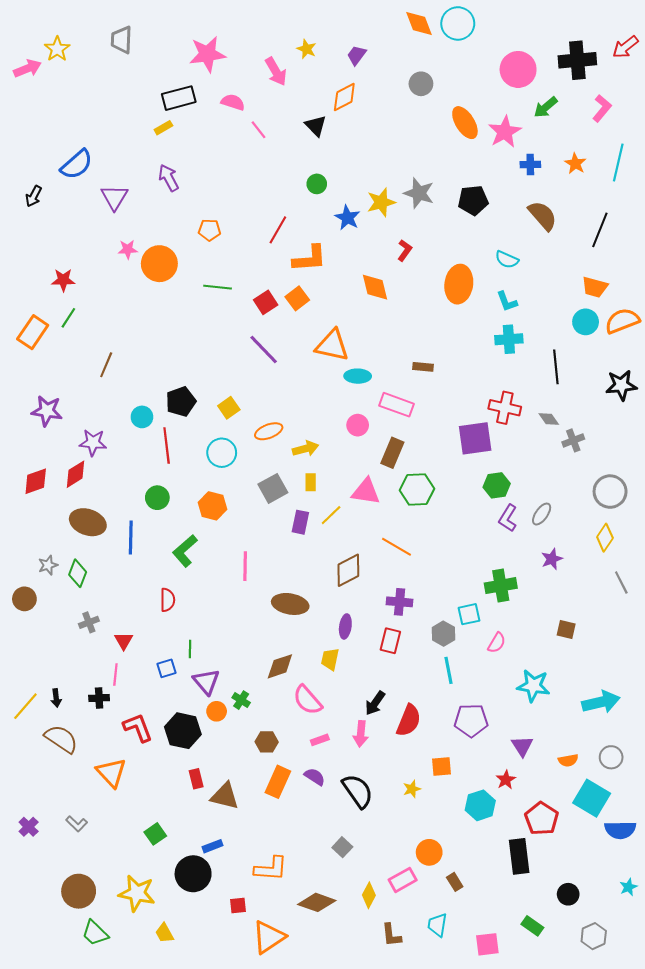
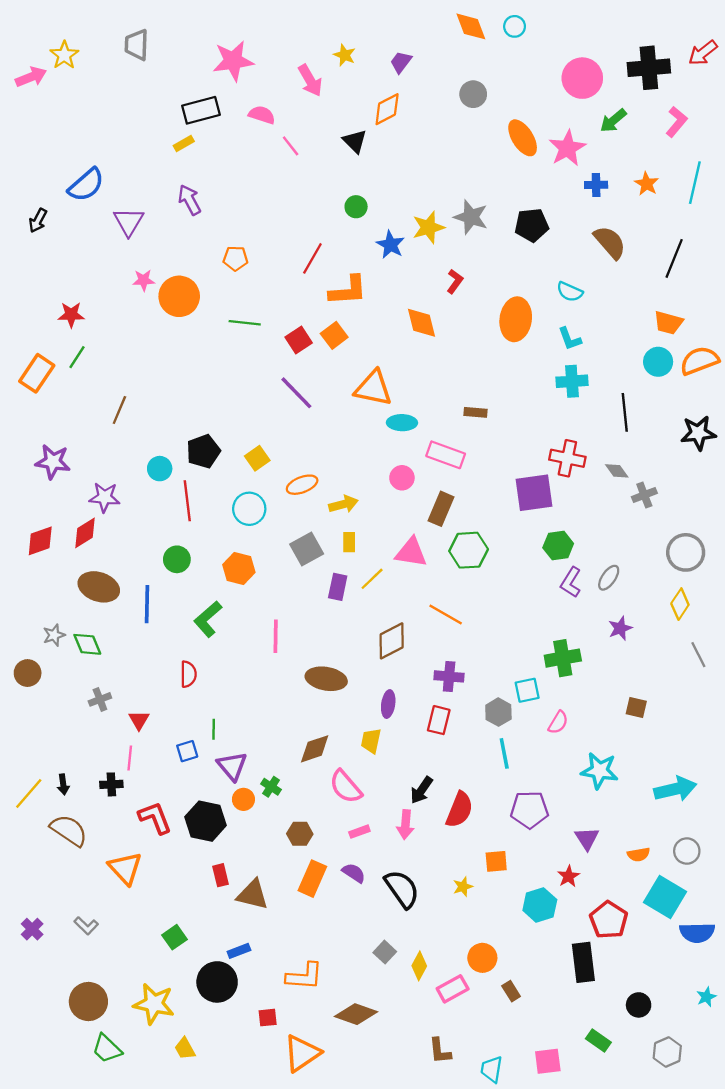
cyan circle: (458, 23) -> (515, 26), size x0.6
green diamond: (78, 573) -> (87, 644), turned -44
yellow diamond: (369, 895) -> (419, 966), moved
cyan trapezoid: (437, 925) -> (492, 1069), moved

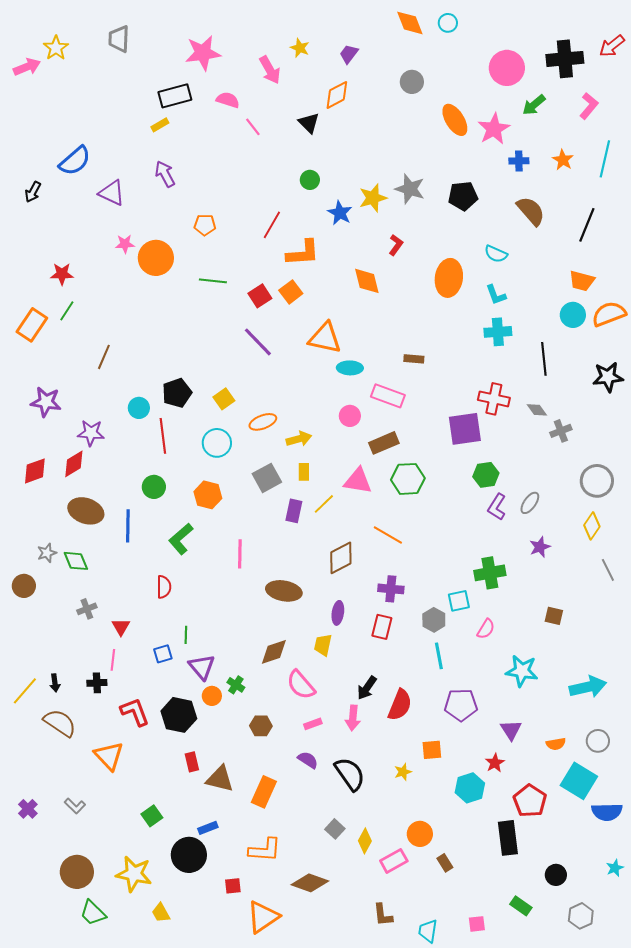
purple triangle: (129, 222) -> (112, 193), turned -36
brown rectangle: (441, 509) -> (384, 443), turned 44
orange rectangle: (312, 879) -> (264, 792), moved
pink square: (548, 1061) -> (477, 924), size x0.7

